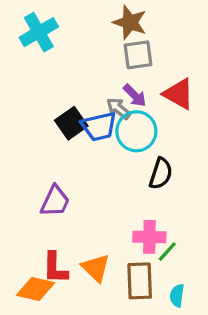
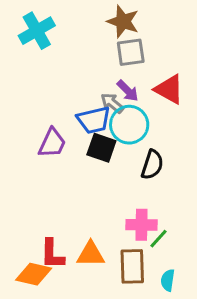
black square: (71, 123) -> (101, 148), moved, turned -36
purple trapezoid: (55, 201) -> (52, 143), moved
orange triangle: (96, 268) -> (91, 254), turned -44

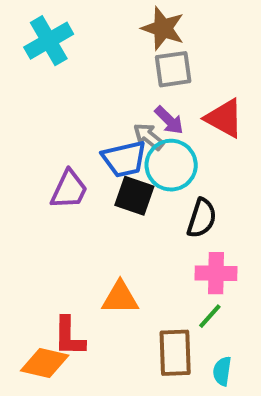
pink cross: (141, 225) -> (216, 273), moved
orange triangle: (91, 254) -> (120, 298), moved

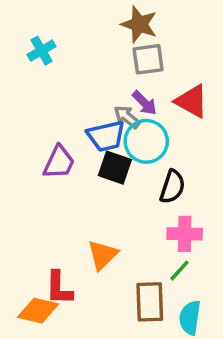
cyan cross: (49, 41) -> (42, 51), moved, size x0.7
orange triangle: (120, 298) -> (103, 255), turned -44
cyan semicircle: (222, 371) -> (190, 318), size x1.4

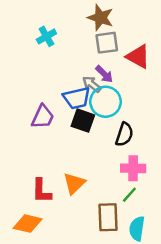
cyan cross: (42, 51) -> (46, 36), moved
red triangle: (192, 101) -> (138, 57), moved
red L-shape: (59, 288) -> (41, 191), moved

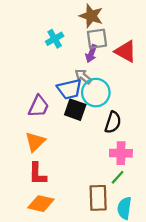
cyan cross: (46, 36) -> (55, 39), moved
purple arrow: (104, 74) -> (91, 54), moved, turned 66
orange triangle: (74, 183) -> (35, 142), moved
orange diamond: (28, 224) -> (41, 204), moved

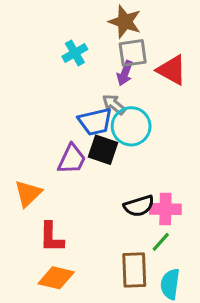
purple trapezoid: (39, 106) -> (72, 159), moved
black semicircle: (113, 122) -> (139, 206), moved, turned 55
orange triangle: (35, 142) -> (28, 193), moved

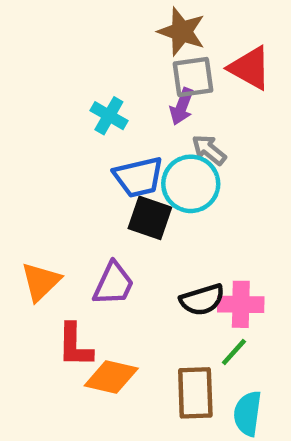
cyan cross: (75, 53) -> (109, 116), moved, turned -30
red triangle: (172, 70) -> (250, 68), moved
gray arrow: (114, 104) -> (209, 150), moved
purple trapezoid: (72, 159) -> (113, 284), moved
orange diamond: (56, 278) -> (111, 377), moved

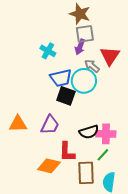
red triangle: (250, 68) -> (110, 56), moved, turned 35
orange triangle: (41, 282) -> (18, 124), turned 42
red L-shape: (75, 345) -> (67, 152), moved

